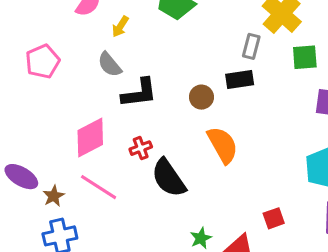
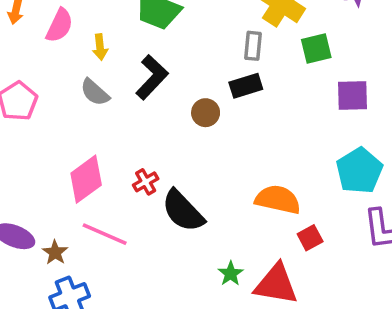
yellow arrow: (120, 27) -> (100, 47), turned -30
black L-shape: (139, 93) -> (152, 77), moved, turned -30
orange semicircle: (223, 145) -> (278, 200), moved, turned -39

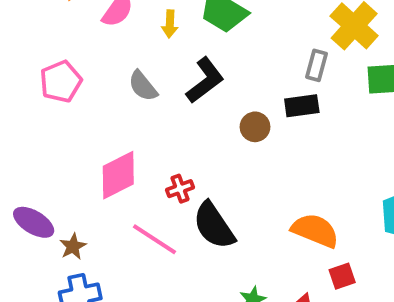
yellow arrow: (100, 47) -> (170, 24), moved
pink line: (105, 234) -> (155, 239), moved

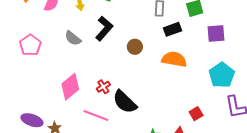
black rectangle: (302, 106) -> (172, 29), moved
orange semicircle: (315, 230) -> (174, 59), moved

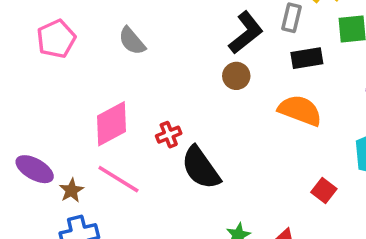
black L-shape: (104, 28) -> (246, 33), moved
red square: (196, 114) -> (324, 190), moved, turned -32
pink line: (96, 116) -> (118, 179), moved

